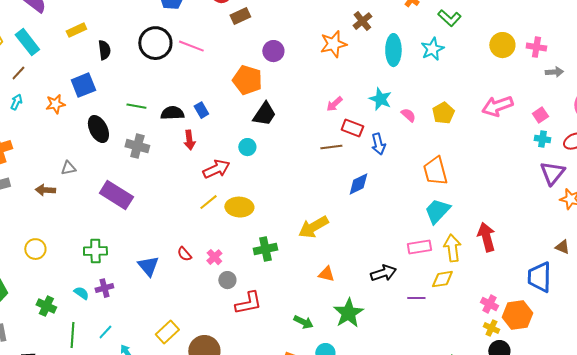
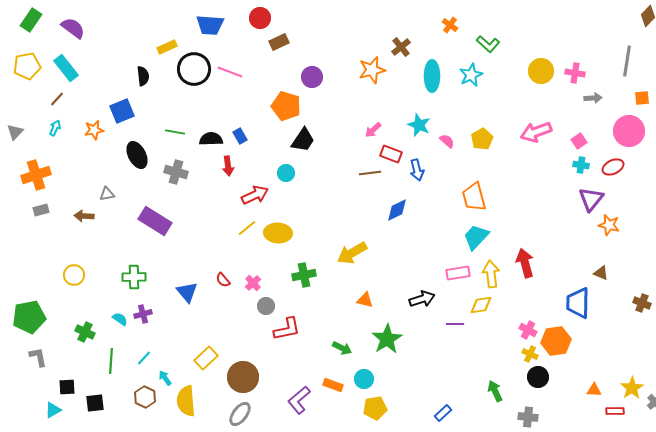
yellow rectangle: (76, 30) -> (167, 47), moved

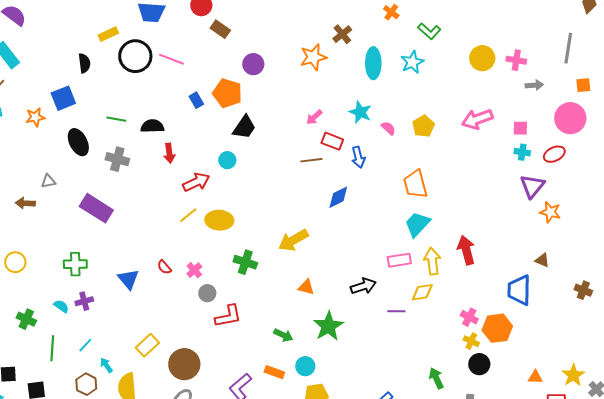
brown rectangle: (279, 42) -> (220, 29), turned 60
blue rectangle: (240, 136) -> (196, 100), moved
pink square: (579, 141) -> (520, 128), turned 35
green cross: (304, 275) -> (245, 262), turned 30

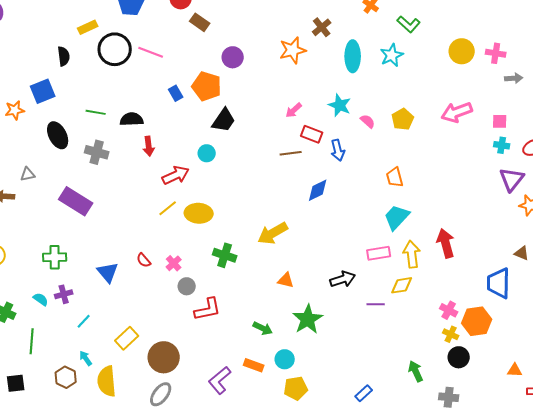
orange trapezoid: (415, 184) -> (395, 177), size x0.7
cyan line: (85, 345) -> (84, 321), moved

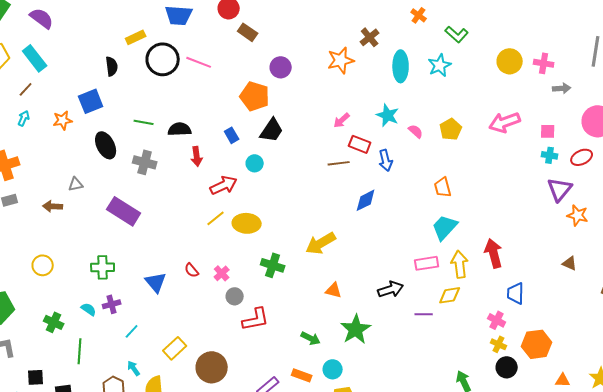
blue rectangle: (176, 93) -> (232, 135), moved
blue trapezoid: (499, 283) -> (516, 293), moved, size x0.7
orange hexagon: (477, 321) -> (537, 344), moved

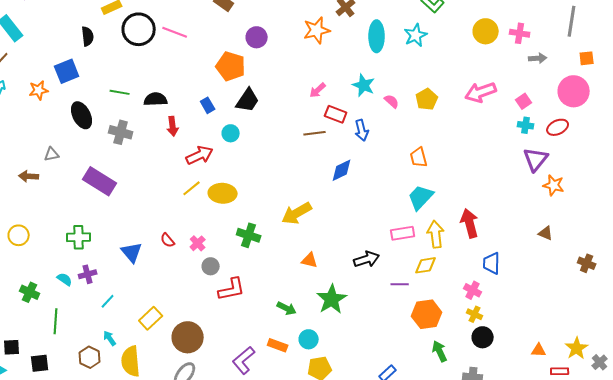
pink square: (548, 131) -> (524, 101), turned -35
orange hexagon: (537, 344) -> (427, 314), moved

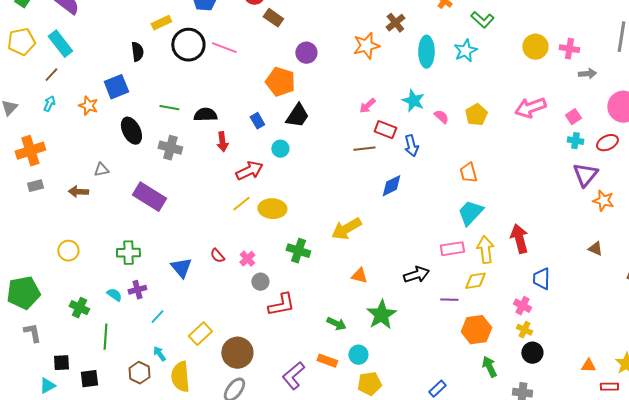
orange star: (39, 90) -> (88, 106), turned 30

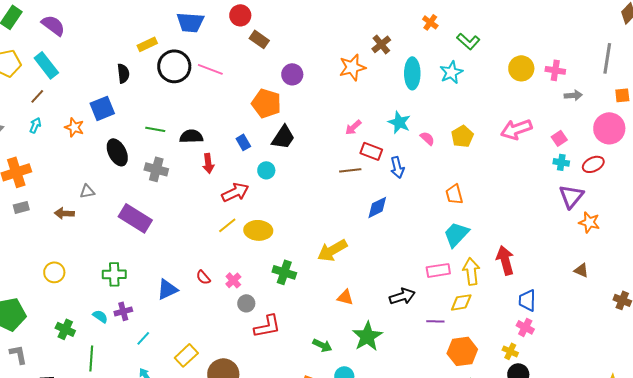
blue triangle: (181, 268) -> (167, 289), turned 45
pink cross: (522, 306) -> (525, 327), moved

